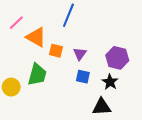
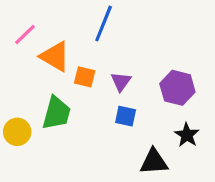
black star: (110, 82) -> (187, 135), moved

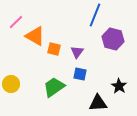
blue line: (104, 23) -> (95, 15), moved
purple hexagon: (177, 88) -> (113, 39), moved
green trapezoid: (56, 113) -> (54, 87), moved, turned -140

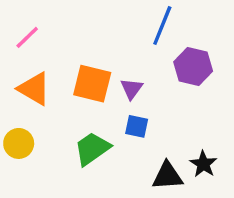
orange triangle: (35, 36) -> (34, 89), moved
orange square: (54, 49) -> (92, 84), size x1.6
black star: (119, 86) -> (203, 164), moved

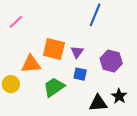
purple hexagon: (193, 67) -> (111, 61), moved
orange triangle: (34, 89) -> (31, 64), moved, turned -35

